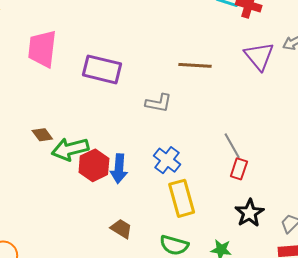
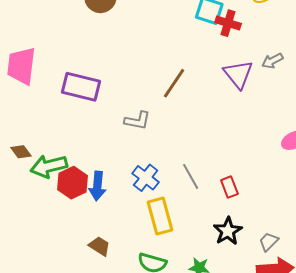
brown line: (195, 65) -> (174, 83), turned -60
gray line: (232, 146) -> (191, 176), moved
red rectangle: (239, 169) -> (229, 187), moved, turned -40

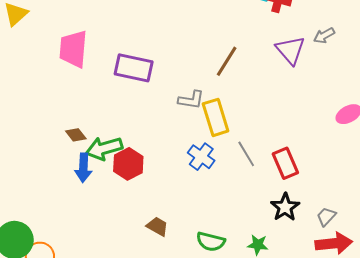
blue arrow: (97, 186) -> (83, 168), moved
red rectangle: (229, 187) -> (285, 163), size x1.4
yellow rectangle: (160, 216) -> (216, 117), moved

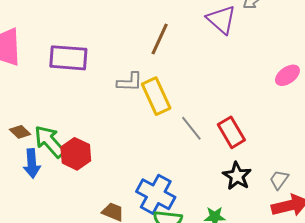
green arrow: (104, 148) -> (50, 142), turned 72
blue cross: (201, 157) -> (156, 194), moved, size x1.4

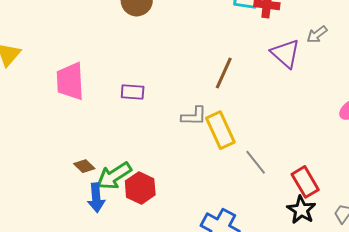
purple rectangle: (68, 58) -> (133, 92), size x0.6
red rectangle: (231, 132) -> (305, 182), moved
green arrow: (50, 142) -> (114, 176), turned -81

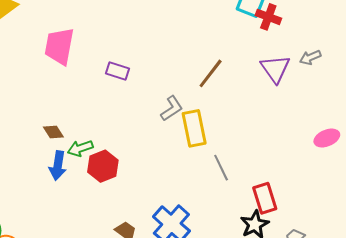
gray L-shape: (194, 116) -> (172, 108), turned -48
green arrow: (114, 176) -> (80, 148), size x0.7

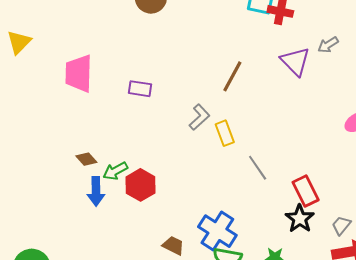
yellow rectangle: (194, 128) -> (225, 133), size x0.7

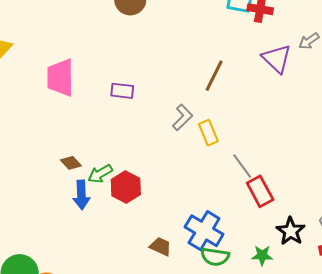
red rectangle: (306, 191) -> (260, 191), moved
black star: (300, 219) -> (291, 231), moved

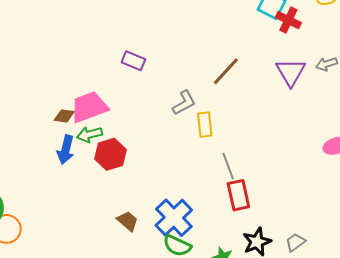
pink trapezoid: (60, 78) -> (89, 107), moved, turned 54
brown diamond: (71, 163) -> (64, 116), turned -55

